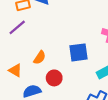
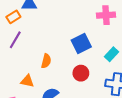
red circle: (54, 78) -> (81, 73), moved

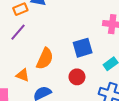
orange semicircle: (46, 61) -> (45, 59), size x1.5

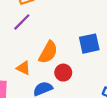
red circle: (77, 77) -> (63, 73), moved

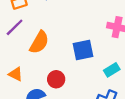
orange semicircle: (48, 52) -> (39, 42), moved

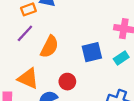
cyan rectangle: (112, 70) -> (121, 58), moved
orange triangle: (16, 74) -> (28, 78), size x1.5

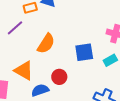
purple line: (25, 33) -> (15, 28), moved

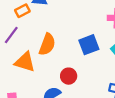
orange triangle: (24, 71) -> (25, 62), moved

